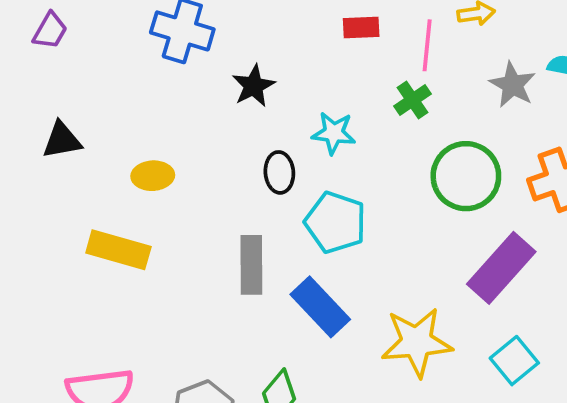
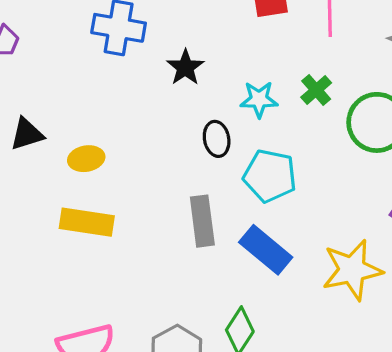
green cross: (413, 100) -> (316, 90), moved
yellow ellipse: (153, 176) -> (86, 159), moved

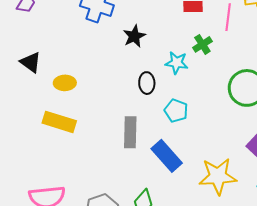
green cross: (316, 90) -> (202, 44), moved
black triangle: (27, 134) -> (31, 62), turned 45
cyan pentagon: (270, 176) -> (176, 111), size x0.7

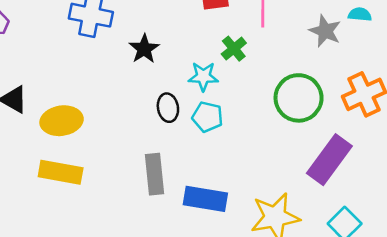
yellow ellipse: (65, 83) -> (62, 121), size x1.4
cyan pentagon: (176, 111) -> (207, 117), moved
blue rectangle: (167, 156) -> (205, 199), turned -32

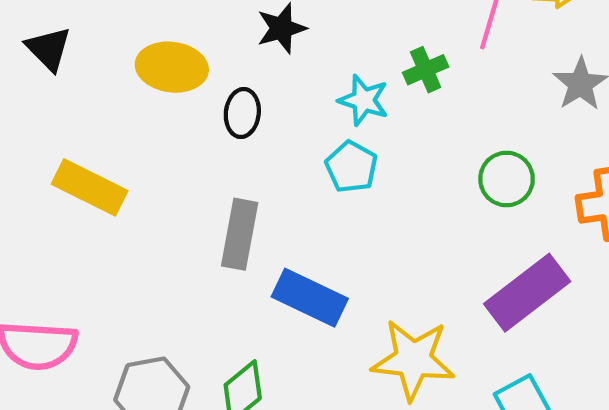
green circle: (299, 98) -> (507, 179), size x0.7
black ellipse: (168, 108) -> (242, 113), moved
yellow ellipse: (62, 121) -> (172, 67), moved

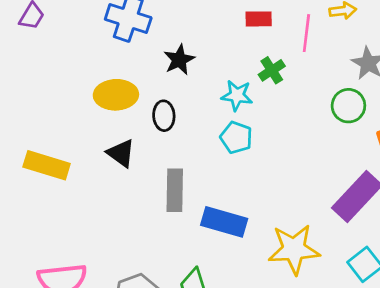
black triangle: (49, 49) -> (121, 153), moved
green circle: (507, 179) -> (348, 106), moved
yellow rectangle: (90, 187) -> (47, 165), moved

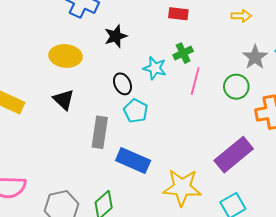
pink line: (306, 33) -> (195, 81), moved
black ellipse: (164, 116) -> (122, 84), moved, turned -30
cyan pentagon: (236, 138) -> (136, 111), moved

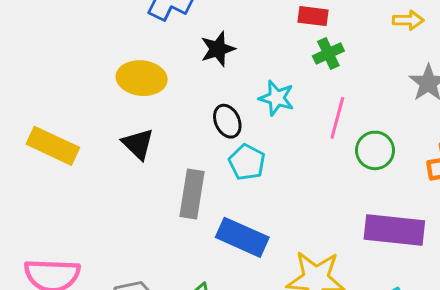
green cross: (183, 53) -> (328, 53), moved
green circle: (236, 87) -> (375, 150), moved
purple rectangle: (234, 155) -> (394, 230), turned 45

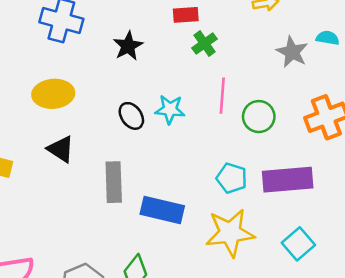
black star: (218, 49) -> (128, 46), moved
cyan star: (277, 98) -> (170, 109), moved
cyan pentagon: (247, 162) -> (232, 178), moved

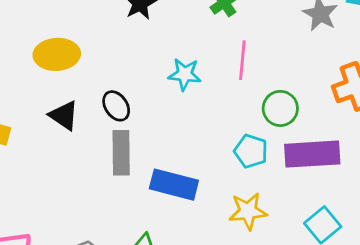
black ellipse: (131, 116) -> (116, 106), moved
green circle: (259, 117) -> (280, 108), moved
yellow star: (230, 233) -> (248, 211), size x0.7

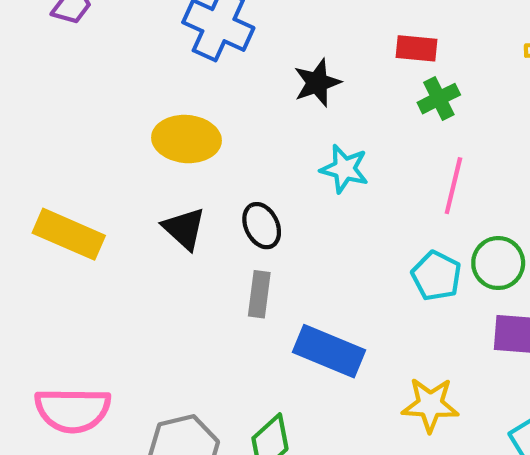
cyan star: (185, 74) -> (344, 169), moved
cyan pentagon: (251, 151) -> (436, 276), moved
gray rectangle: (121, 153) -> (259, 294), size x0.7

